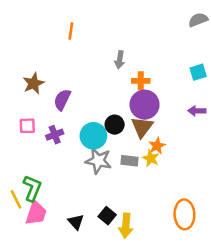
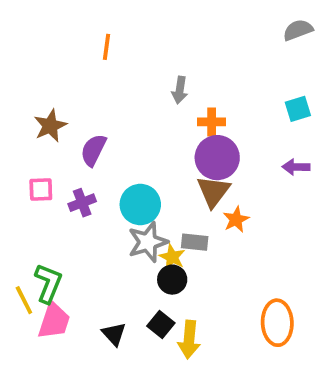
black circle: (115, 125) -> (172, 280), moved
yellow star: (151, 158) -> (172, 257), moved
gray star: (98, 161) -> (148, 242), turned -30

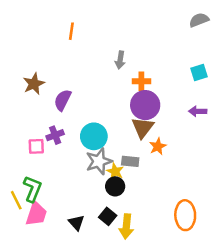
pink square: (41, 189) -> (36, 146), moved

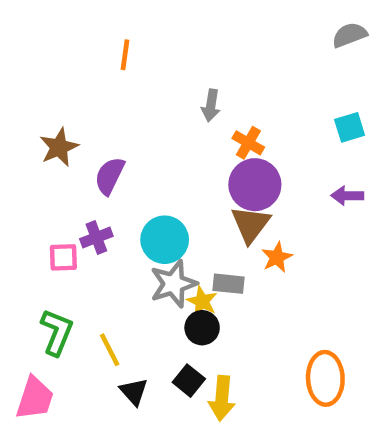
orange cross: (141, 81) -> (248, 143), turned 30
yellow line: (16, 200) -> (110, 350), moved
pink trapezoid: (36, 214) -> (35, 398), moved

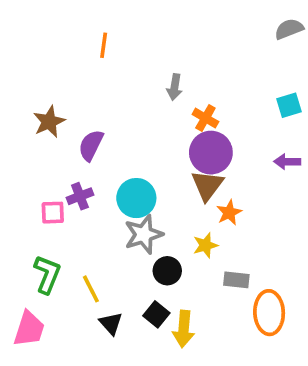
gray rectangle: (228, 284) -> (236, 280), moved
yellow star: (202, 301) -> (205, 245), moved, turned 30

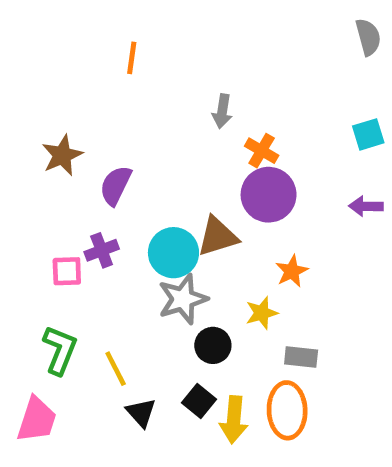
gray semicircle: (289, 29) -> (368, 37), turned 96
brown triangle: (207, 185) -> (218, 236), moved, turned 36
orange ellipse: (269, 313) -> (287, 410), moved

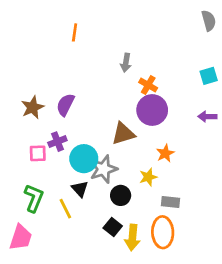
brown star: (62, 155) -> (33, 107), moved
cyan circle: (173, 253) -> (84, 159), moved
black triangle: (141, 413) -> (80, 189), moved

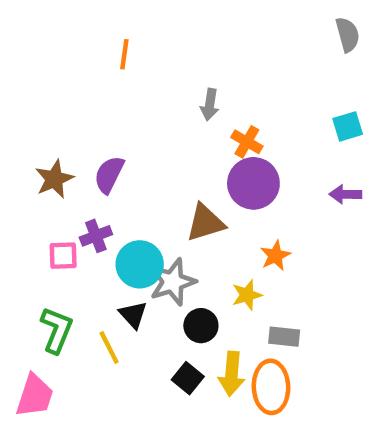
yellow arrow: (132, 238) -> (232, 374), moved

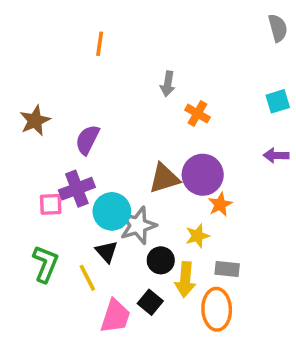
brown star: (54, 179) -> (35, 121), moved
purple circle: (253, 183) -> (203, 175), moved
purple cross: (96, 236) -> (77, 189), size x1.4
yellow arrow: (232, 374) -> (185, 280), moved
pink trapezoid: (35, 396) -> (115, 316), moved

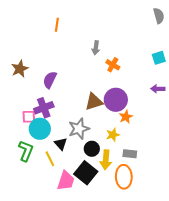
cyan circle: (112, 211) -> (40, 129), moved
black square: (150, 302) -> (86, 173), size x1.6

